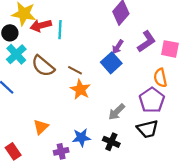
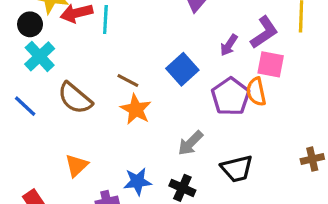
purple L-shape: (146, 41) -> (264, 32), moved
purple arrow: (118, 47) -> (229, 45), moved
pink square: (170, 49) -> (271, 64), moved
brown semicircle: (43, 66) -> (75, 98), moved
purple pentagon: (152, 100) -> (230, 96), moved

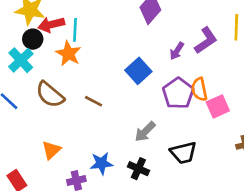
black circle: (30, 24) -> (33, 39), moved
pink square: (271, 64) -> (218, 106), moved, turned -35
brown line: (128, 80) -> (94, 101), moved
orange star: (136, 109) -> (68, 54), moved

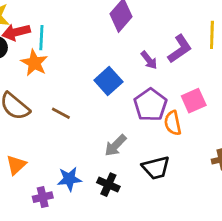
purple arrow: (177, 51) -> (149, 60), turned -72
orange semicircle: (199, 89) -> (173, 123), moved
pink square: (218, 106) -> (194, 101), moved

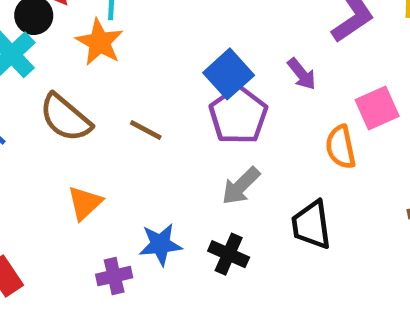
purple arrow: (149, 60) -> (302, 74), moved
purple pentagon: (150, 105) -> (238, 115), moved
orange triangle: (16, 165) -> (85, 203), moved
black trapezoid: (156, 168) -> (311, 225), turned 96

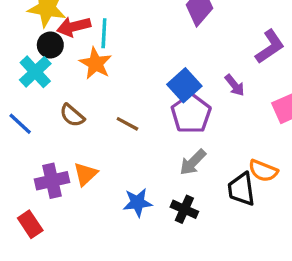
brown semicircle: (65, 118) -> (72, 115), size x0.7
orange semicircle: (341, 147) -> (263, 171), moved, turned -56
purple cross: (114, 276) -> (52, 181), moved, size x1.4

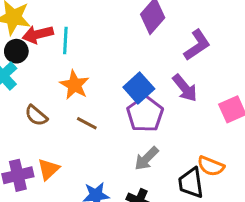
purple L-shape: (270, 47) -> (197, 45), moved
orange star: (96, 63) -> (75, 85), moved
purple arrow: (235, 85) -> (185, 88), size x1.4

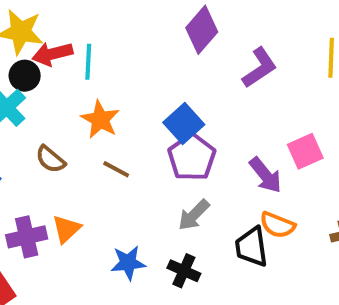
purple arrow: (185, 88) -> (265, 175), moved

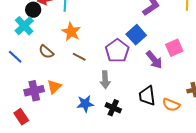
blue square: (184, 123) -> (136, 35), moved
gray arrow: (194, 215) -> (105, 80), moved, turned -48
orange semicircle: (277, 225) -> (171, 105), moved

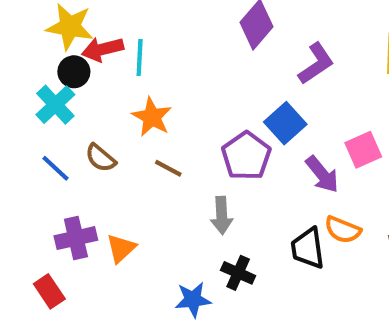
blue line: (15, 57) -> (55, 168), moved
orange triangle: (54, 87) -> (121, 248), moved
blue star: (85, 104) -> (193, 300), moved
orange semicircle: (171, 105) -> (343, 230), moved

